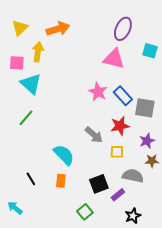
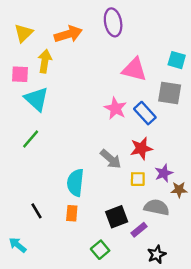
purple ellipse: (123, 29) -> (113, 22), moved, turned -35
gray square: (145, 108) -> (170, 93), moved
purple star: (147, 141) -> (164, 173), moved
cyan semicircle: (64, 155) -> (75, 183), turned -130

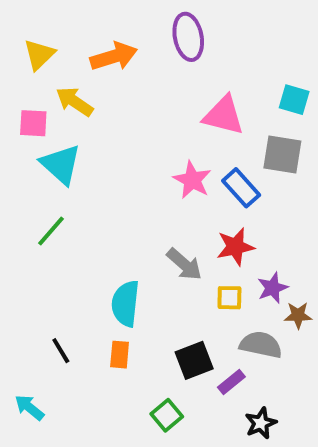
yellow arrow: (45, 61) -> (75, 102), turned -65

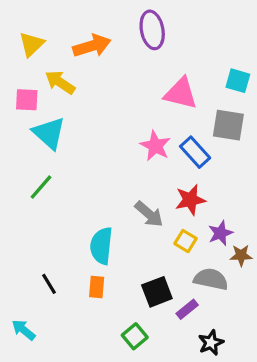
yellow square: (229, 298) -> (185, 241), turned 30

